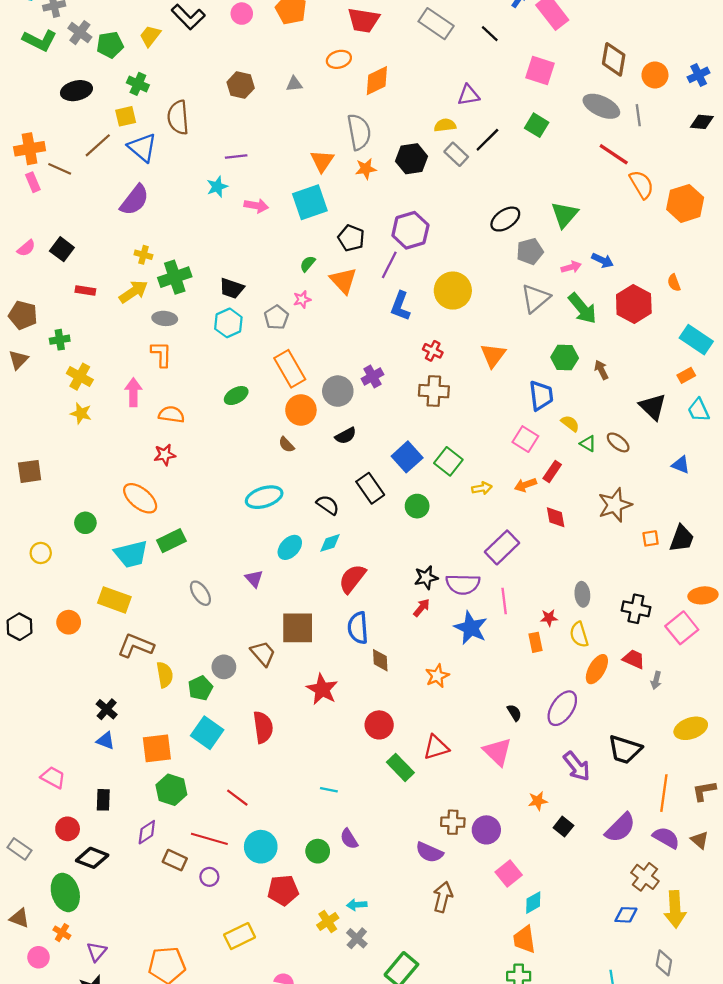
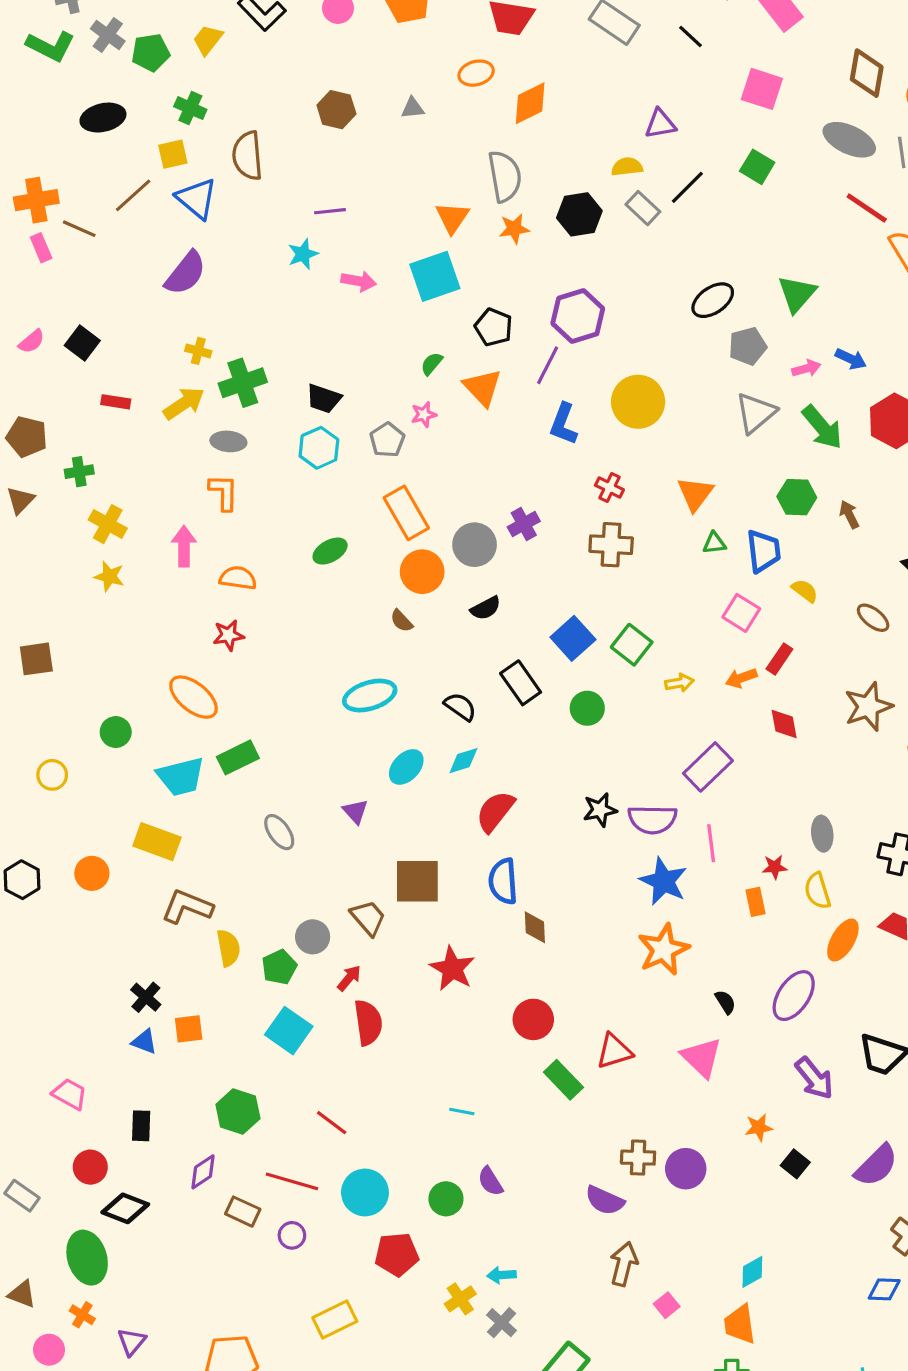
green triangle: (588, 444) -> (714, 543), moved, turned -36
red arrow: (422, 608) -> (349, 978), moved
orange star: (437, 676) -> (663, 950), moved, size x1.5
orange square: (157, 748) -> (189, 1029), moved, size x0.7
pink square: (509, 873) -> (667, 1305), moved, size x0.7

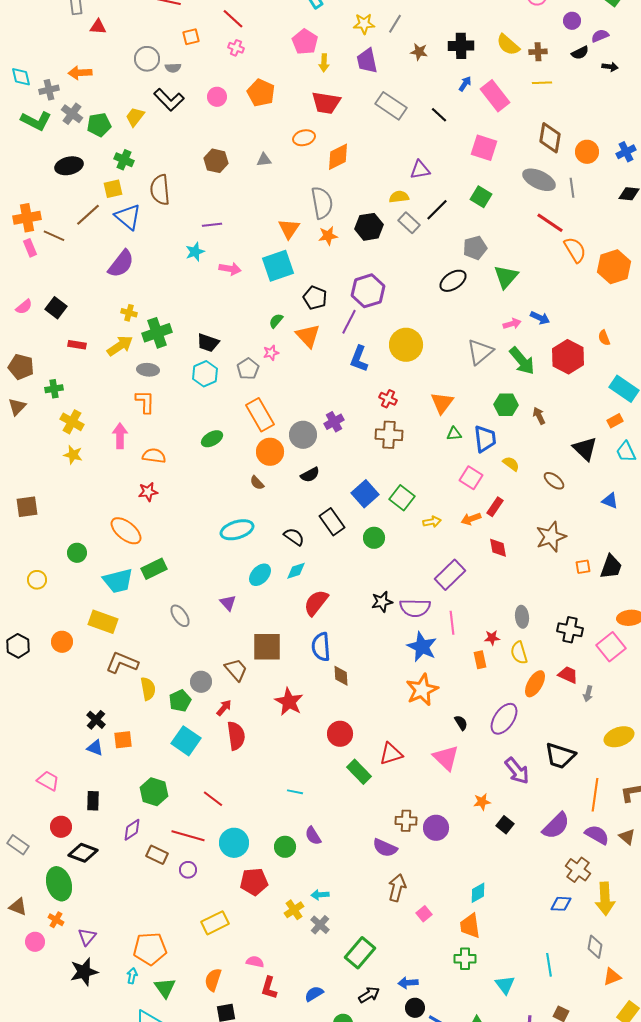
gray pentagon: (748, 346) -> (475, 248), moved

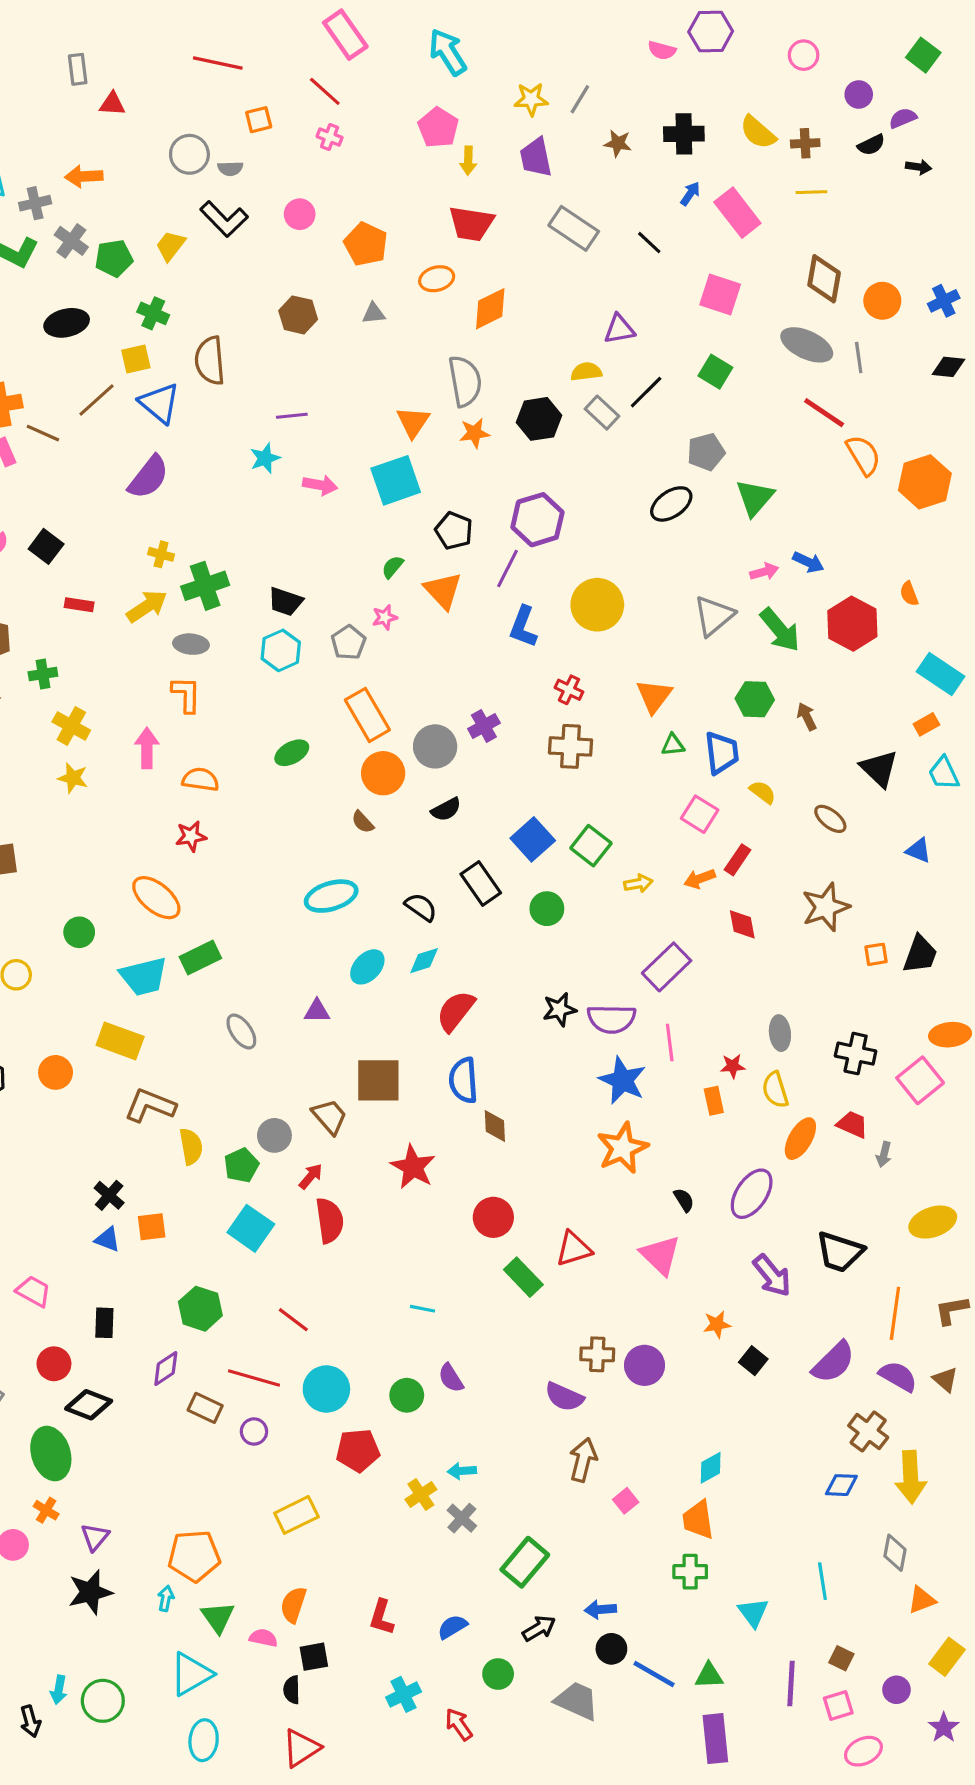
orange pentagon: (261, 93) -> (366, 244), moved
purple triangle: (228, 603) -> (317, 1011), turned -48
pink semicircle: (255, 962) -> (263, 1638), moved

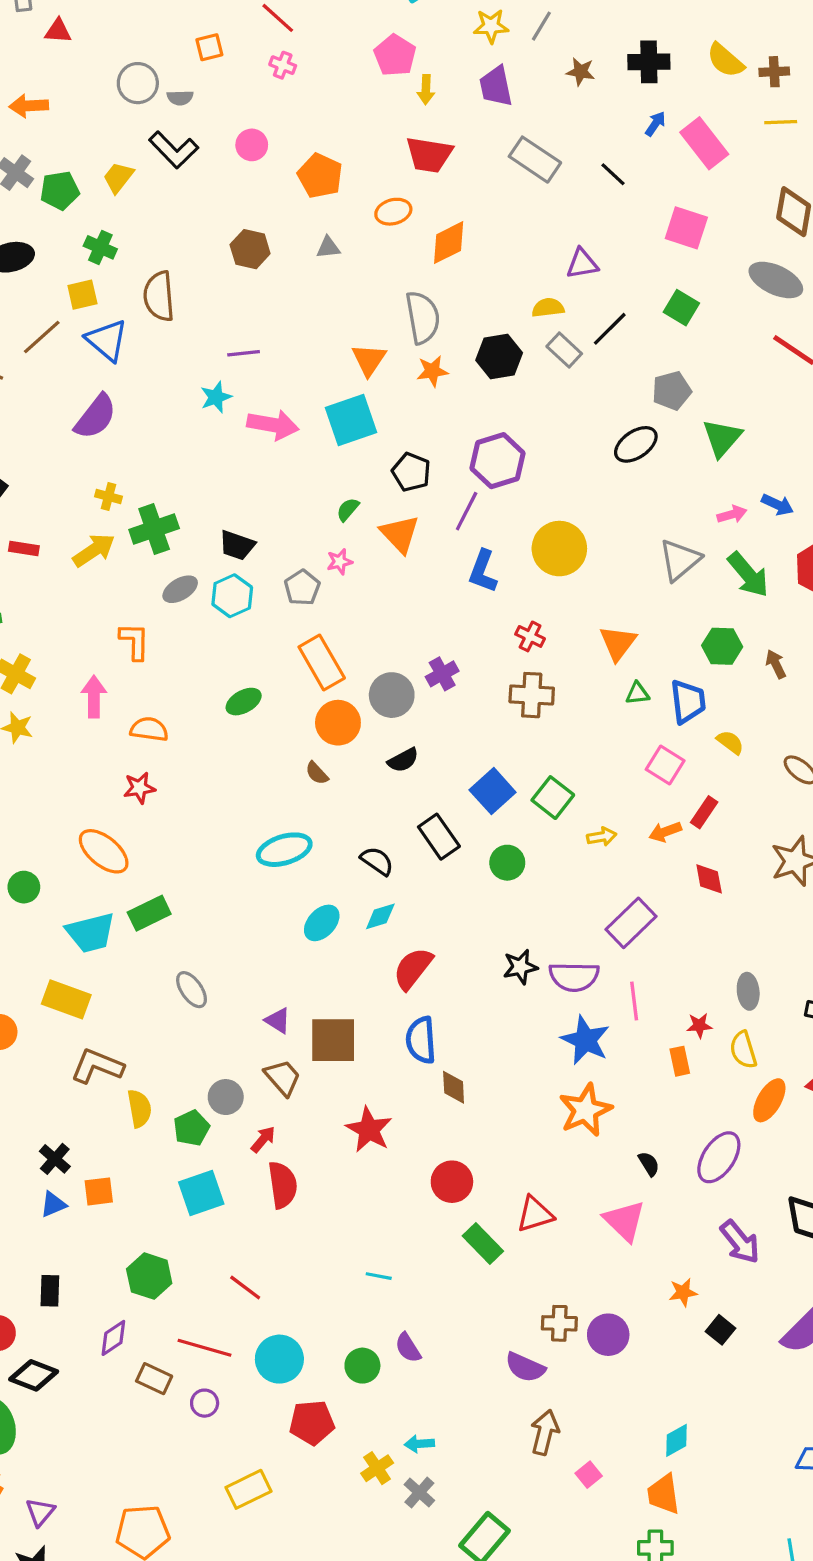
pink arrow: (320, 485) -> (273, 425), size x1.4
gray ellipse: (191, 644) -> (180, 589), moved, turned -36
purple triangle: (317, 1011) -> (278, 1021), moved, turned 32
cyan square: (251, 1228) -> (201, 1193), turned 36
blue triangle: (108, 1239) -> (53, 1204), turned -44

